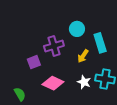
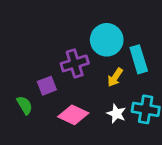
cyan circle: (77, 29) -> (107, 40), size x1.5
green semicircle: (20, 94) -> (25, 105), moved

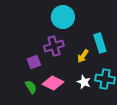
cyan circle: (107, 40) -> (63, 17), moved
green semicircle: (25, 105) -> (31, 87), moved

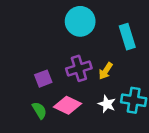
cyan rectangle: (100, 43) -> (127, 37), moved
purple cross: (54, 46) -> (79, 68), moved

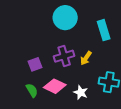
white star: (107, 104) -> (81, 92), moved

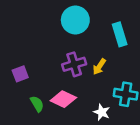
purple square: (35, 64) -> (20, 74), moved
white star: (81, 92) -> (102, 112), moved

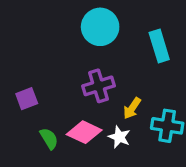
yellow arrow: (99, 67) -> (132, 108), moved
white star: (102, 112) -> (119, 137), moved

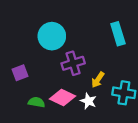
cyan circle: (100, 27) -> (52, 36), moved
green semicircle: (49, 139) -> (36, 102), turned -49

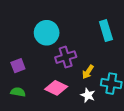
white star: (88, 101) -> (88, 95), moved
green semicircle: (36, 102) -> (18, 92), moved

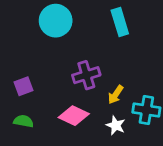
cyan rectangle: (106, 31) -> (120, 22), moved
cyan circle: (47, 33) -> (56, 21), moved

